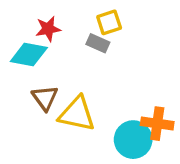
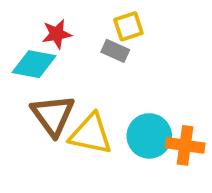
brown triangle: (45, 98) -> (53, 115), size x1.4
cyan circle: (133, 140) -> (149, 136), moved

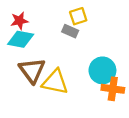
red star: (57, 34) -> (19, 21), moved
cyan circle: (149, 136) -> (102, 70), moved

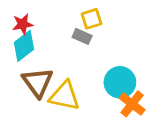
cyan diamond: (21, 39) -> (24, 46), turned -48
orange cross: (113, 89) -> (132, 104), turned 30

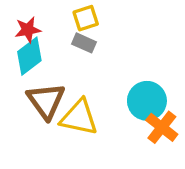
yellow square: (92, 19) -> (86, 18), moved
gray rectangle: (82, 36) -> (84, 43), moved

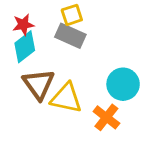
gray rectangle: (84, 43) -> (70, 36), size x1.5
orange cross: (162, 127) -> (106, 117), moved

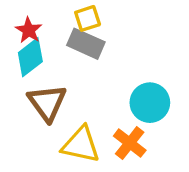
red star: (23, 25) -> (29, 30), turned -30
yellow triangle: (66, 98) -> (81, 145), moved

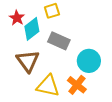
gray rectangle: (86, 44) -> (59, 41), moved
cyan diamond: (30, 57) -> (32, 29), moved

